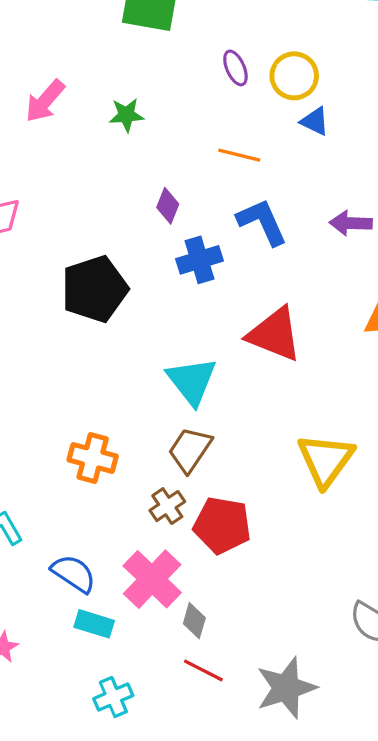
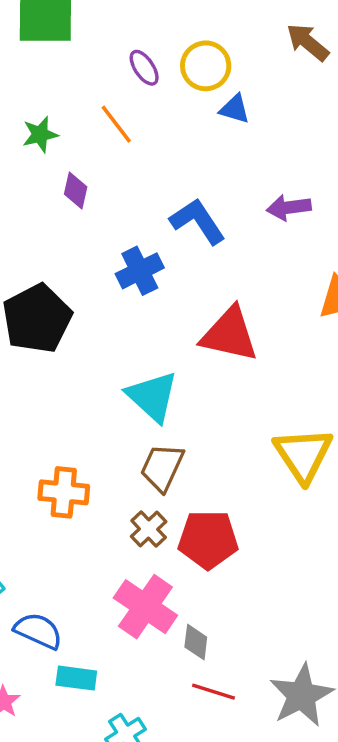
orange line: (239, 155) -> (116, 124), moved, turned 48
purple diamond: (168, 206) -> (76, 191), moved
blue semicircle: (74, 574) -> (38, 631), moved
cyan rectangle: (94, 624) -> (76, 678), moved

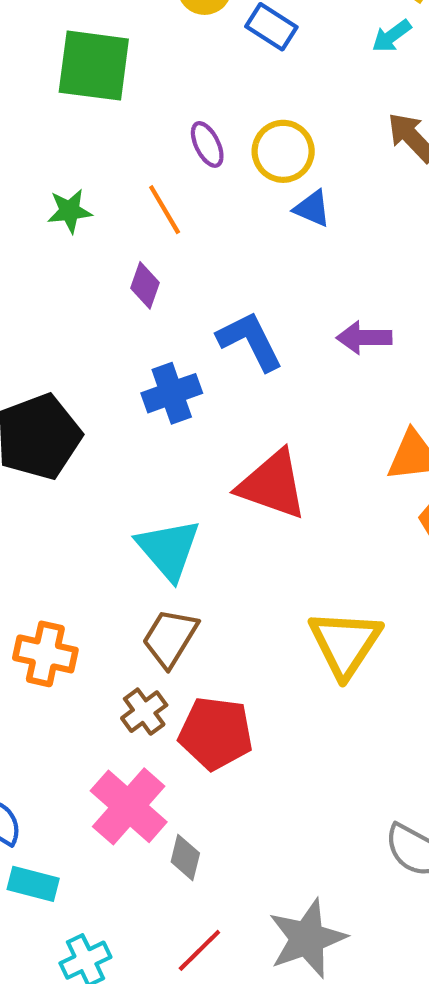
purple diamond: (76, 191) -> (145, 285), moved
red line: (213, 692) -> (199, 950), moved, turned -69

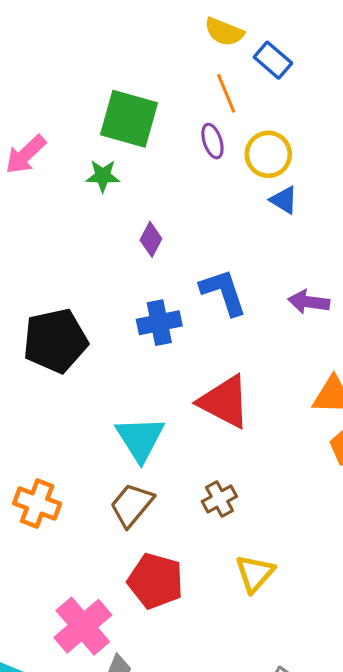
green square: (94, 66) -> (129, 119), moved
orange line: (165, 210) -> (226, 93), moved
yellow triangle: (345, 643) -> (255, 573), moved, size x0.7
brown cross: (144, 712) -> (219, 499), moved

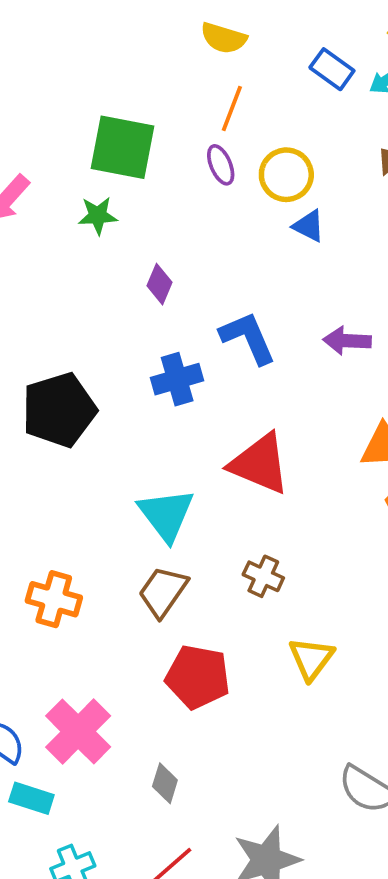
blue rectangle: (273, 60) -> (332, 69), moved
orange line: (226, 93) -> (232, 109), turned 48
brown cross: (219, 499) -> (263, 576), turned -32
pink cross: (83, 626) -> (78, 731), moved

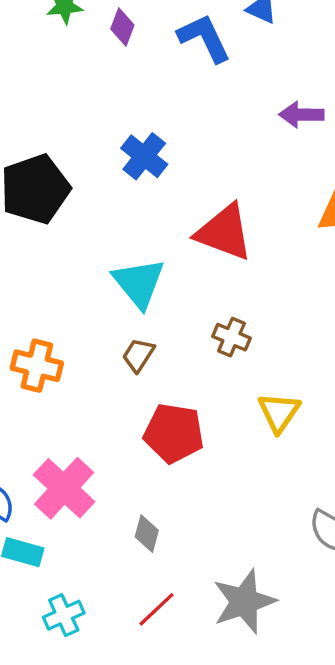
purple diamond: (159, 284) -> (122, 27), moved
blue L-shape: (248, 338) -> (204, 38), moved
blue cross: (177, 379) -> (144, 156), turned -33
brown trapezoid: (163, 592) -> (138, 355), size x0.7

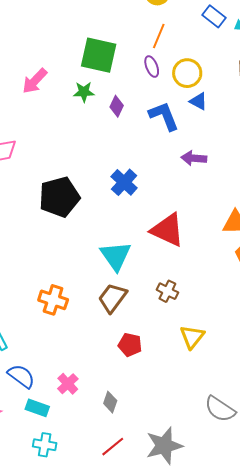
purple arrow: (301, 115) -> (194, 158), moved
brown trapezoid: (138, 355) -> (113, 298), size x1.5
red pentagon: (174, 433) -> (130, 345), size x0.7
pink cross: (64, 488) -> (68, 384), moved, size x0.6
cyan cross: (64, 615) -> (45, 445), moved, turned 30

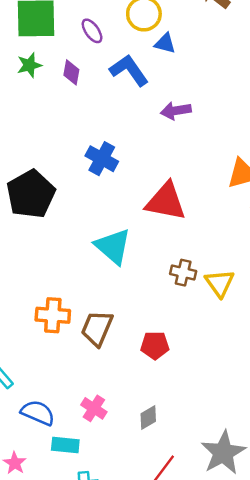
purple ellipse: (152, 67) -> (92, 31), moved
brown trapezoid: (113, 298) -> (97, 328), moved
yellow triangle: (192, 337) -> (220, 283), moved
gray diamond: (110, 402) -> (148, 417), turned 55

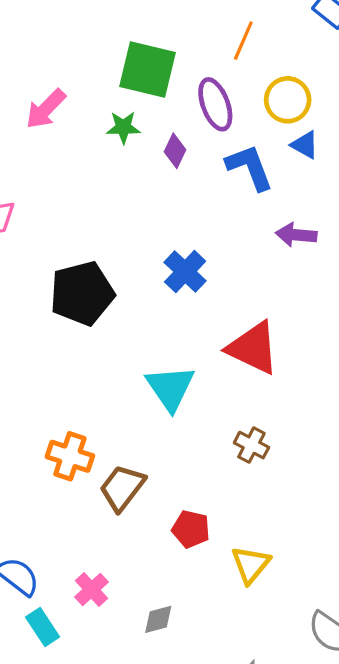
purple ellipse: (92, 31) -> (215, 104), size x1.5
yellow triangle: (220, 283) -> (251, 565), moved
cyan rectangle: (65, 445) -> (43, 627), turned 36

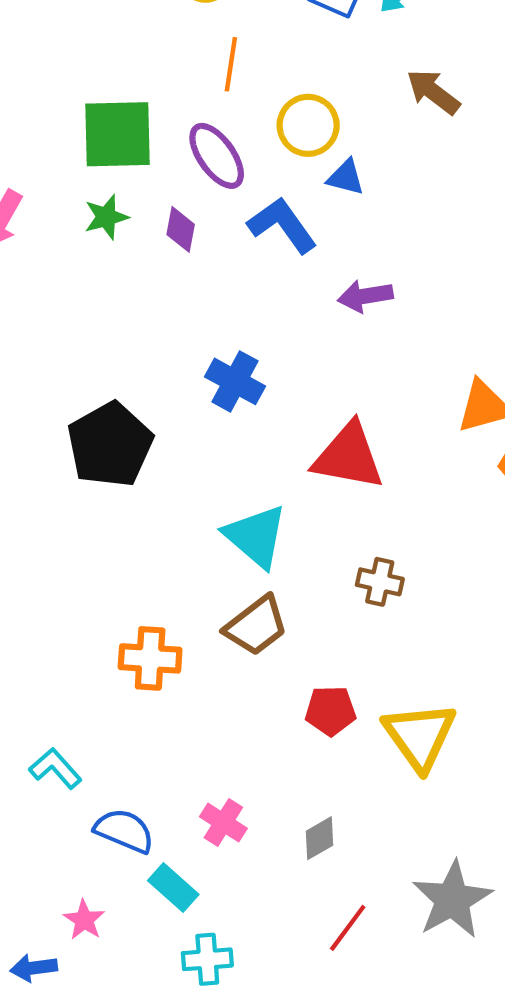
brown trapezoid: (122, 488) -> (256, 626), moved, turned -150
yellow triangle: (251, 565) -> (420, 736), size x1.4

